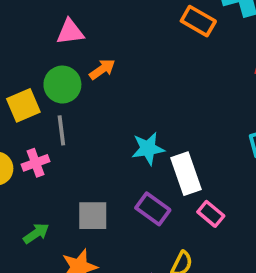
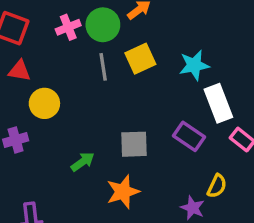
yellow square: (23, 105) -> (140, 59), moved
cyan star: (148, 149) -> (194, 65), moved
pink cross: (36, 163) -> (68, 27), moved

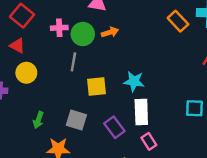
yellow square: (140, 59) -> (96, 86), moved
green arrow: (83, 162) -> (38, 120), turned 126

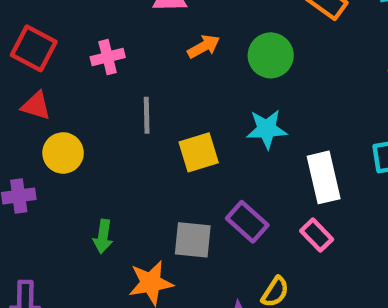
green circle: (83, 34) -> (271, 55), moved
white rectangle: (141, 112) -> (324, 177), moved
gray square: (76, 120) -> (193, 240), moved

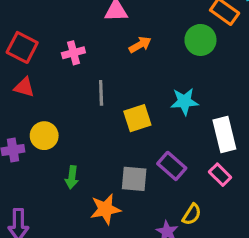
green circle: (271, 55) -> (200, 40), moved
yellow circle: (63, 153) -> (44, 136), moved

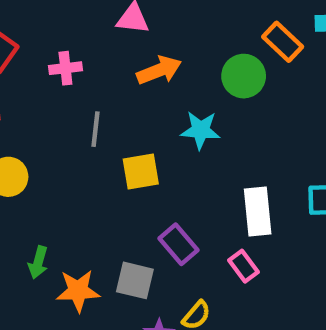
orange arrow: (140, 45) -> (159, 70), size x1.4
cyan star: (184, 101) -> (200, 130), moved
green arrow: (72, 177) -> (38, 262), moved
gray square: (134, 179) -> (135, 280), moved

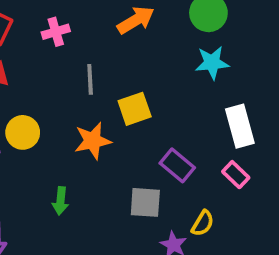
cyan star: (200, 130) -> (212, 63), moved
orange star: (78, 291) -> (93, 141), moved

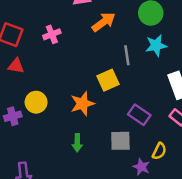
gray line: (90, 79) -> (127, 55), moved
green arrow: (60, 201) -> (77, 143), moved

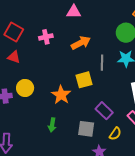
orange arrow: (104, 22) -> (81, 43), moved
orange star: (82, 104) -> (61, 95), turned -30
yellow semicircle: (159, 151) -> (115, 134), moved

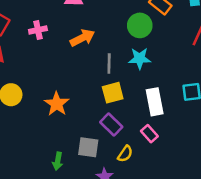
yellow square: (84, 80) -> (113, 93), moved
green arrow: (52, 125) -> (58, 161), moved

